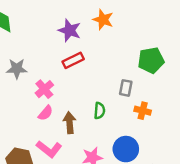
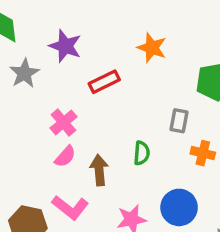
orange star: (103, 20) -> (152, 48), moved
purple star: (69, 30) -> (65, 46), moved
gray star: (17, 69) -> (24, 73), moved, turned -30

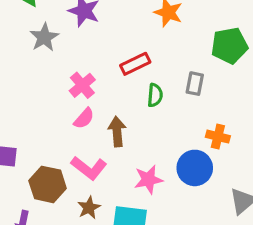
red rectangle: (104, 82) -> (135, 64), moved
green semicircle: (142, 153) -> (155, 95), moved
orange cross: (203, 153) -> (218, 137), moved

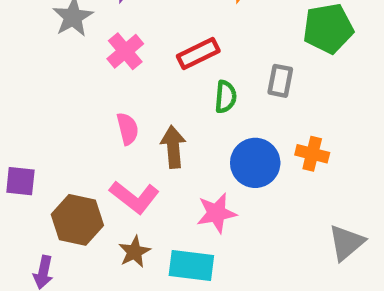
pink cross: (82, 85) -> (125, 51), moved
pink semicircle: (84, 118) -> (128, 129), turned -55
blue circle: (195, 168) -> (255, 163), moved

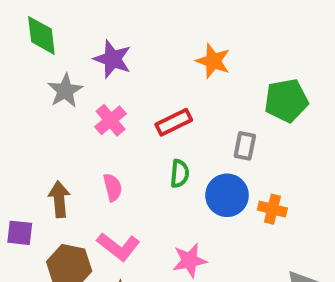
green semicircle: (226, 97) -> (180, 174), moved
brown arrow: (173, 147) -> (59, 199), moved
blue circle: (255, 163) -> (227, 195), moved

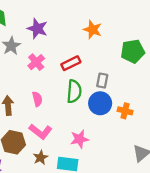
gray rectangle: (245, 146) -> (102, 81), moved
green semicircle: (180, 174) -> (74, 91), size x1.5

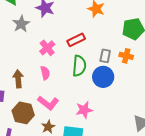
pink cross: (36, 62) -> (47, 48), moved
orange cross: (125, 111) -> (126, 56), moved

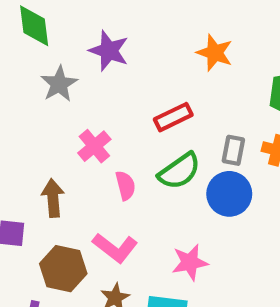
pink cross: (47, 48) -> (94, 146), moved
green semicircle: (79, 66) -> (179, 171), turned 50
pink semicircle: (45, 73) -> (125, 186), moved

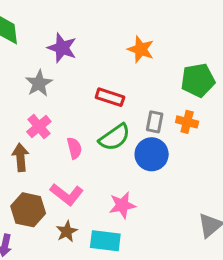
gray star: (59, 84) -> (39, 83), moved
red rectangle: (173, 117) -> (110, 97), turned 44
pink cross: (94, 146) -> (39, 127), moved

